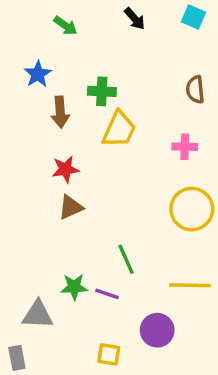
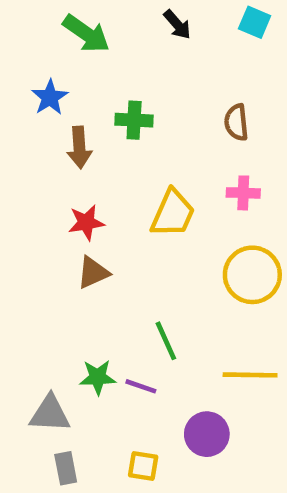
green arrow: (65, 26) -> (86, 34), size x1.5
brown semicircle: (195, 90) -> (236, 122), moved
yellow trapezoid: (119, 129) -> (173, 213), moved
gray rectangle: (17, 358) -> (66, 468), moved

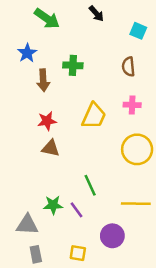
cyan square: (255, 22) -> (138, 31), moved
brown triangle: (93, 273) -> (51, 148), turned 36
purple line: (141, 386) -> (77, 210), turned 35

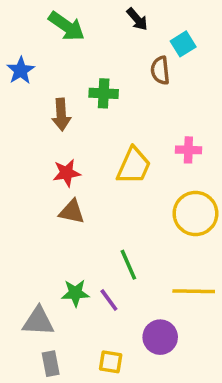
cyan square: (138, 31) -> (183, 44), moved, turned 35
blue star: (27, 53) -> (21, 70), moved
brown semicircle: (128, 67) -> (160, 70), moved

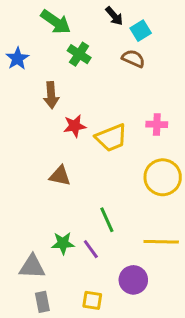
cyan square: (183, 44) -> (141, 31), moved
brown semicircle: (160, 70) -> (133, 58), turned 120
green cross: (104, 93) -> (79, 54), moved, turned 30
yellow trapezoid: (134, 166) -> (111, 138), turned 44
red star: (67, 173) -> (75, 126), moved

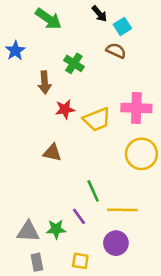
green cross: (79, 54) -> (74, 63), moved
pink cross: (157, 124) -> (136, 108), size x1.6
yellow line: (161, 242) -> (122, 210), moved
green star: (63, 243) -> (56, 229), moved

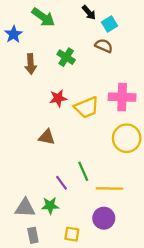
blue star: (15, 51) -> (14, 34), moved
brown arrow: (45, 83) -> (31, 64), moved
purple line: (79, 216) -> (62, 183), moved

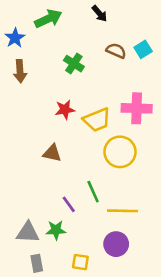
green arrow: (43, 17) -> (48, 19), turned -60
cyan square: (110, 24) -> (143, 49), moved
brown arrow: (31, 64) -> (20, 71), moved
yellow circle: (127, 138) -> (120, 152), moved

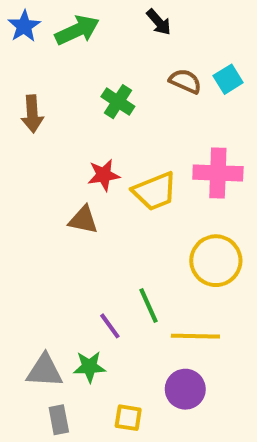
blue star: (15, 38) -> (24, 26), moved
yellow circle: (120, 152) -> (216, 261), moved
brown triangle: (52, 153) -> (83, 220), moved

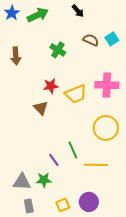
brown triangle: (83, 220) -> (41, 108), turned 35
purple circle: (185, 389) -> (89, 202), moved
yellow square: (128, 418) -> (63, 205), turned -32

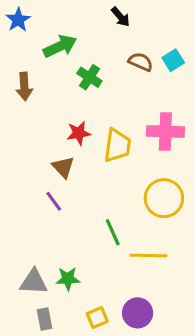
green arrow: (38, 15) -> (60, 46), moved
yellow trapezoid: (76, 94) -> (117, 145), turned -60
purple line: (54, 160) -> (54, 201), moved

